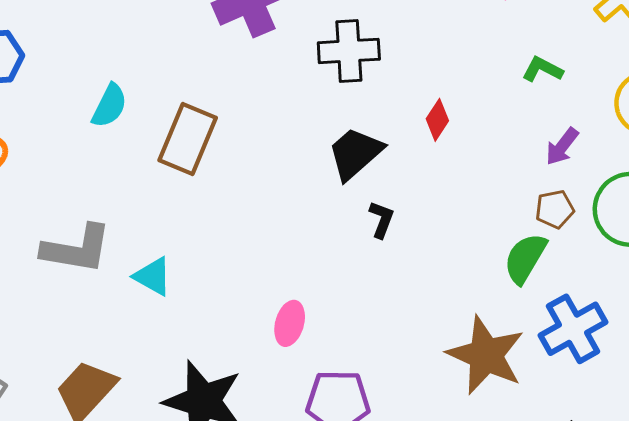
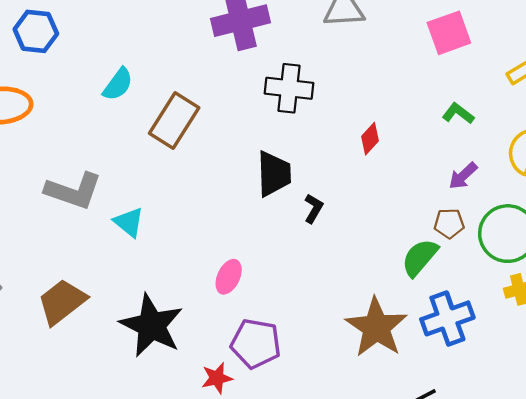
black cross: (349, 51) -> (289, 88), moved
black trapezoid: (355, 153) -> (274, 174), moved, turned 120

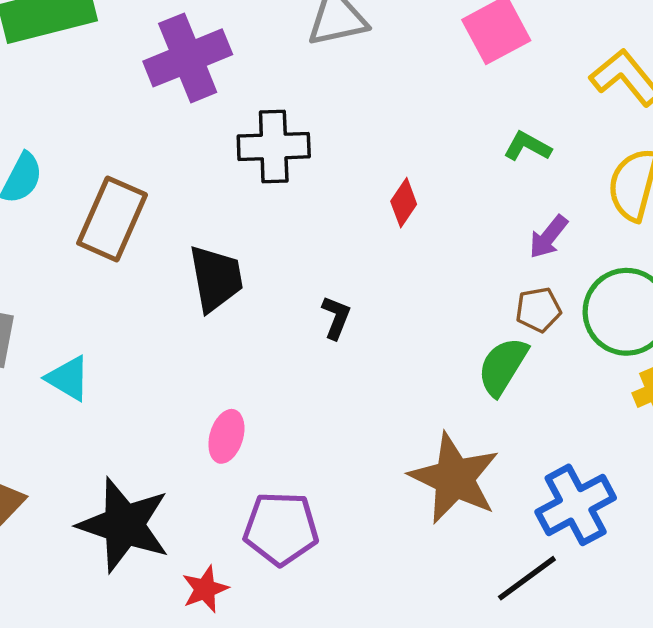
black trapezoid: (274, 174) -> (216, 278), moved
blue cross: (447, 318) -> (576, 505), moved
red star: (217, 378) -> (205, 589), moved

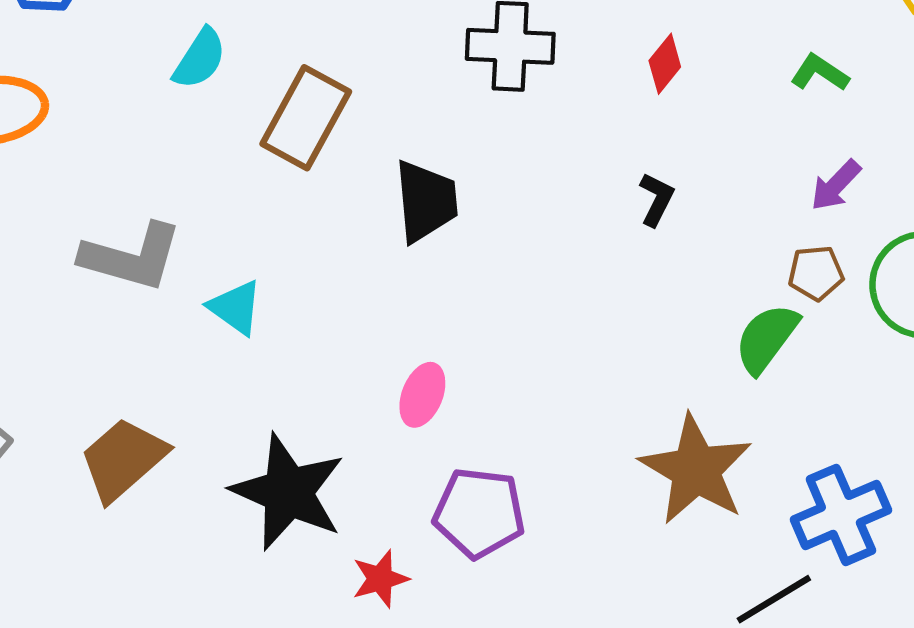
red diamond: (404, 203) -> (665, 64), moved
black L-shape: (336, 317) -> (656, 199), moved

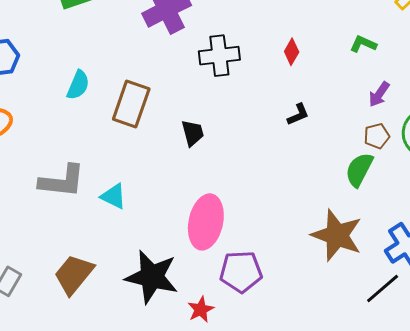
black L-shape: (656, 199) -> (298, 114), turned 50
black trapezoid: (426, 201) -> (193, 133), size x0.7
pink ellipse: (422, 395) -> (206, 222), size x1.8

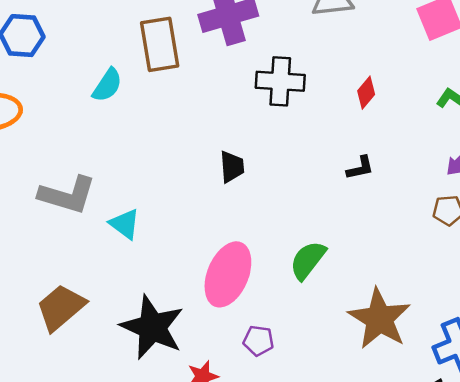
brown rectangle: (131, 104) -> (160, 44), moved, turned -39
green semicircle: (359, 170) -> (308, 260), moved
purple pentagon: (241, 272) -> (258, 341), size x0.6

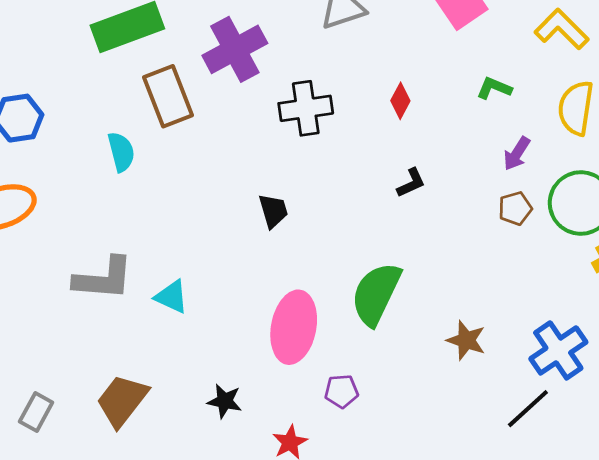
cyan semicircle: (107, 85) -> (121, 152), turned -36
green semicircle: (308, 260) -> (376, 294), size x1.4
brown star: (379, 319) -> (466, 340), size x0.6
black star: (152, 327) -> (225, 401), size x0.5

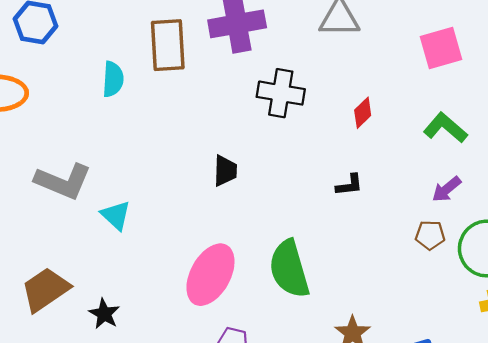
green L-shape: (494, 88) -> (445, 128), size x1.4
green semicircle: (376, 294) -> (289, 269), turned -60
black star: (225, 401) -> (104, 314), moved

